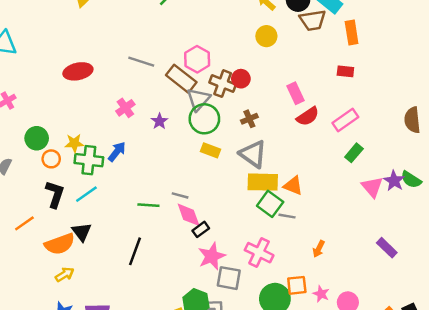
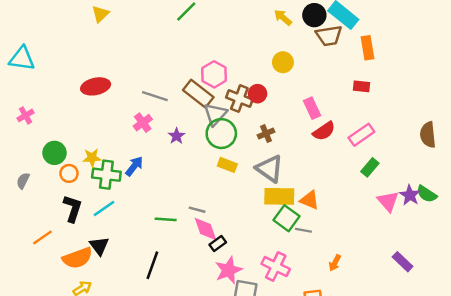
yellow circle: (266, 36) -> (283, 62), moved
gray line: (141, 62) -> (155, 96), moved

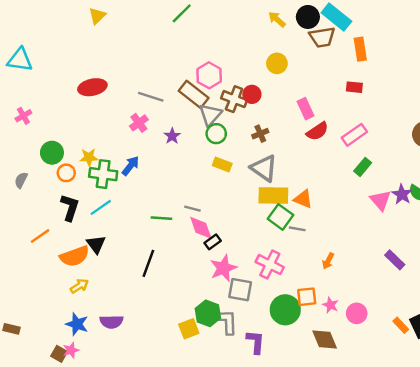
green circle: (221, 134) -> (216, 134), size x0.7

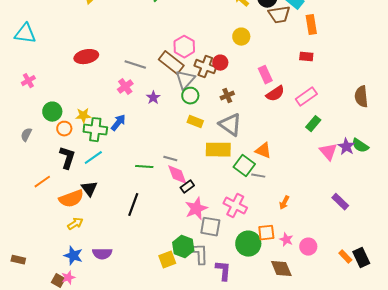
yellow rectangle: (273, 196) -> (218, 150), moved

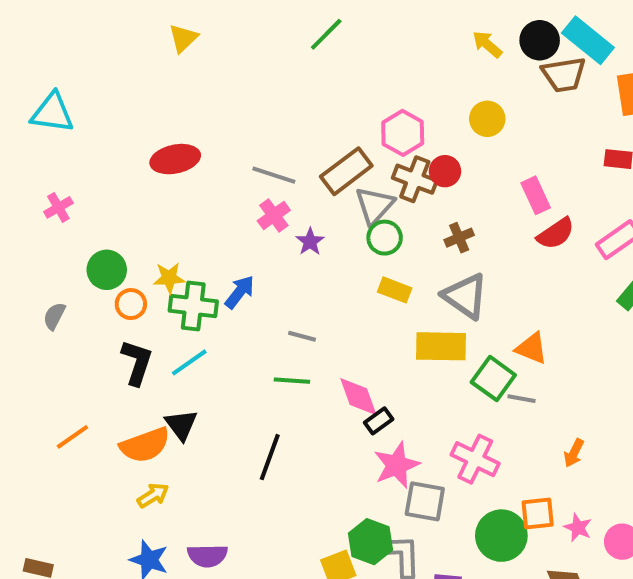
pink hexagon: (184, 47) -> (403, 133), moved
brown rectangle: (171, 63) -> (346, 171), turned -75
pink cross: (125, 87) -> (274, 215), moved
gray line: (170, 159) -> (302, 336), moved
orange line: (42, 182) -> (72, 437), moved

